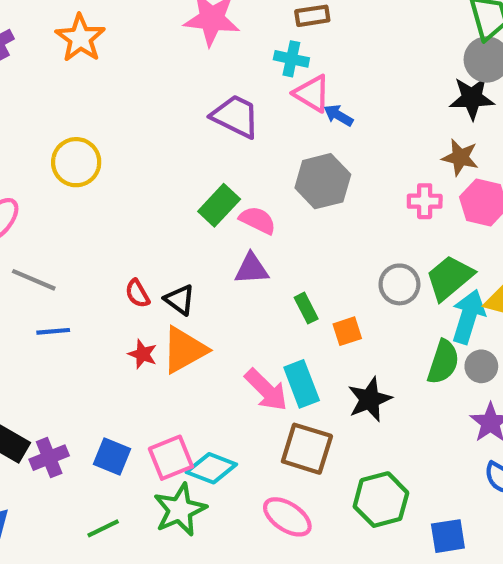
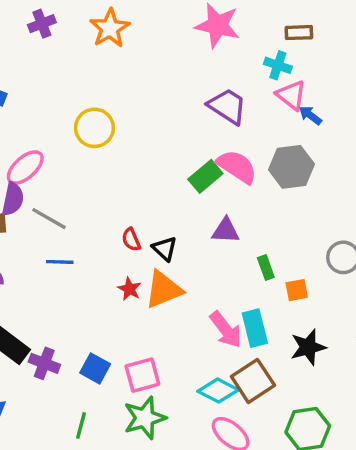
pink semicircle: (258, 220) -> (237, 167), moved, size x1.4
brown square: (307, 449) -> (253, 381), turned 33
purple cross: (49, 458) -> (44, 363), turned 36
cyan diamond: (211, 468) -> (218, 391), moved
green line: (103, 528) -> (81, 426), turned -56

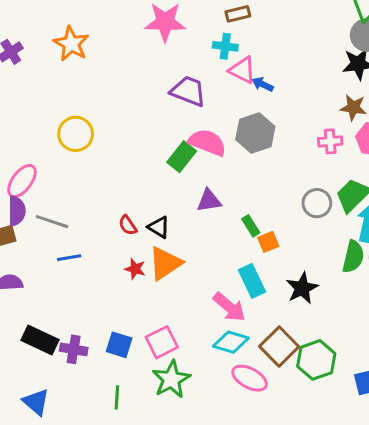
orange square: (297, 290) -> (268, 242), moved
pink arrow: (226, 330) -> (229, 307), moved
brown square: (253, 381) -> (279, 346), moved

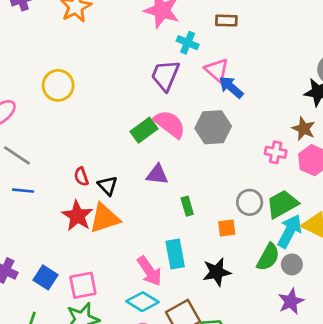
cyan cross: (225, 46) -> (188, 43), moved
blue arrow: (263, 84) -> (231, 87), size x1.4
purple trapezoid: (188, 91) -> (165, 75), turned -104
orange square: (268, 242) -> (227, 228), moved
red star: (135, 269) -> (77, 216), size x1.6

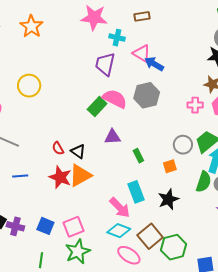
blue line: (23, 191) -> (20, 176), moved

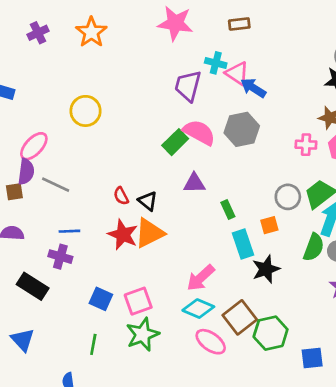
cyan cross: (117, 38) -> (216, 63), moved
cyan rectangle: (136, 192) -> (243, 244), moved
pink arrow: (120, 208) -> (201, 278), turned 90
purple cross: (15, 226) -> (60, 257), moved

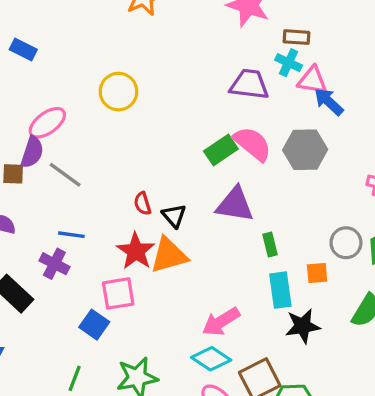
brown rectangle: (239, 24) -> (296, 37), moved
pink triangle: (237, 73) -> (312, 80), turned -35
purple trapezoid: (188, 86) -> (249, 84), turned 72
purple triangle: (194, 183) -> (235, 205), size x1.4
pink square: (138, 301) -> (118, 293), moved

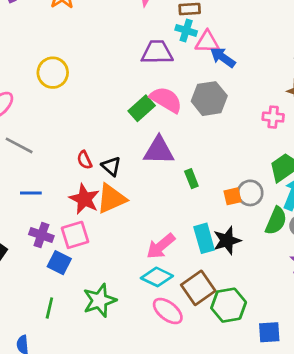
gray circle: (346, 243) -> (250, 193), moved
purple cross: (54, 264) -> (41, 235), moved
cyan rectangle: (280, 290) -> (204, 238), moved

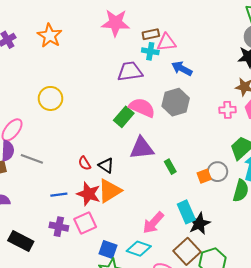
pink triangle: (207, 42) -> (166, 42), moved
blue line: (31, 193) -> (59, 195), moved
black star: (227, 241) -> (199, 223), moved
blue square: (59, 263) -> (108, 249), moved
cyan diamond: (157, 277) -> (139, 249), moved

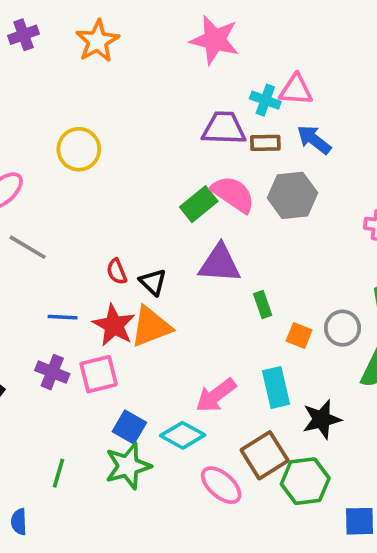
brown rectangle: (151, 34) -> (265, 143), moved
orange square: (204, 176) -> (299, 336), moved, turned 32
black star: (199, 223) -> (322, 419), moved

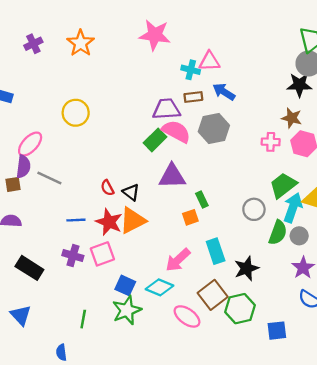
purple trapezoid: (224, 128) -> (166, 109), moved
orange square: (299, 336) -> (190, 217), moved, turned -35

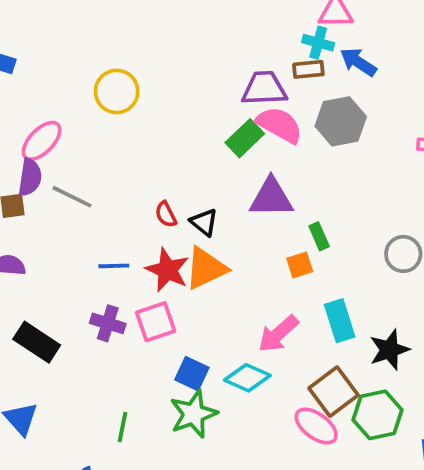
cyan cross: (191, 70) -> (318, 43), moved
pink ellipse: (187, 316) -> (316, 426), moved

